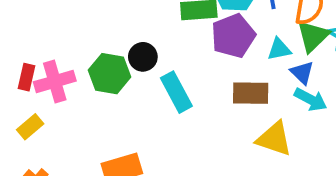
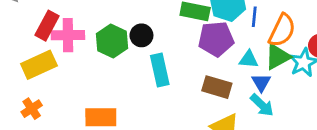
red rectangle: (27, 77) -> (47, 26), size x1.4
yellow rectangle: (30, 127) -> (39, 65), size x1.6

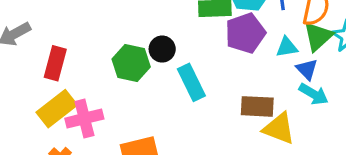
pink cross: (68, 35) -> (84, 119), moved
brown rectangle: (217, 87) -> (257, 106), moved

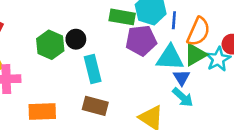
cyan triangle: (287, 47) -> (170, 58), size x1.6
brown rectangle: (257, 106) -> (95, 106), moved

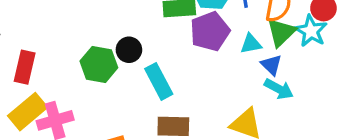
cyan triangle: (170, 58) -> (251, 44), size x0.6

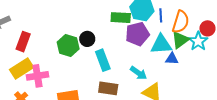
cyan triangle: (251, 44) -> (161, 44), size x1.6
blue triangle: (271, 65) -> (172, 59), turned -48
cyan arrow: (279, 89) -> (139, 73), moved

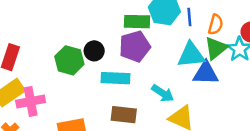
orange semicircle: (181, 22) -> (216, 25), size x0.7
purple pentagon: (137, 34) -> (135, 46), moved
blue triangle: (172, 59) -> (206, 73), size x1.5
cyan rectangle: (103, 60) -> (115, 78), turned -65

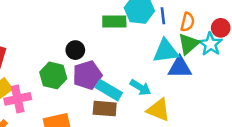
purple pentagon: (135, 46) -> (87, 75), moved
green hexagon: (69, 60) -> (53, 75), moved
cyan rectangle: (115, 78) -> (109, 90), moved, turned 30

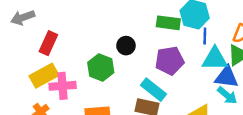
blue line: (163, 16) -> (205, 36), moved
purple pentagon: (87, 75) -> (170, 61), moved
cyan arrow: (140, 87) -> (227, 95), moved

